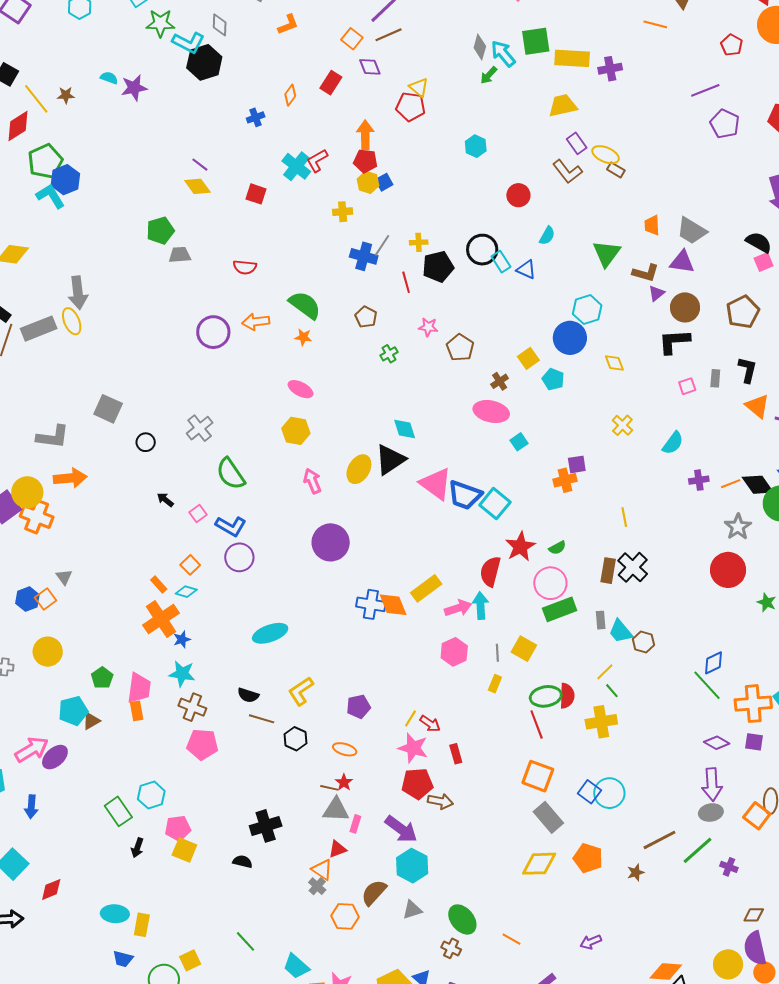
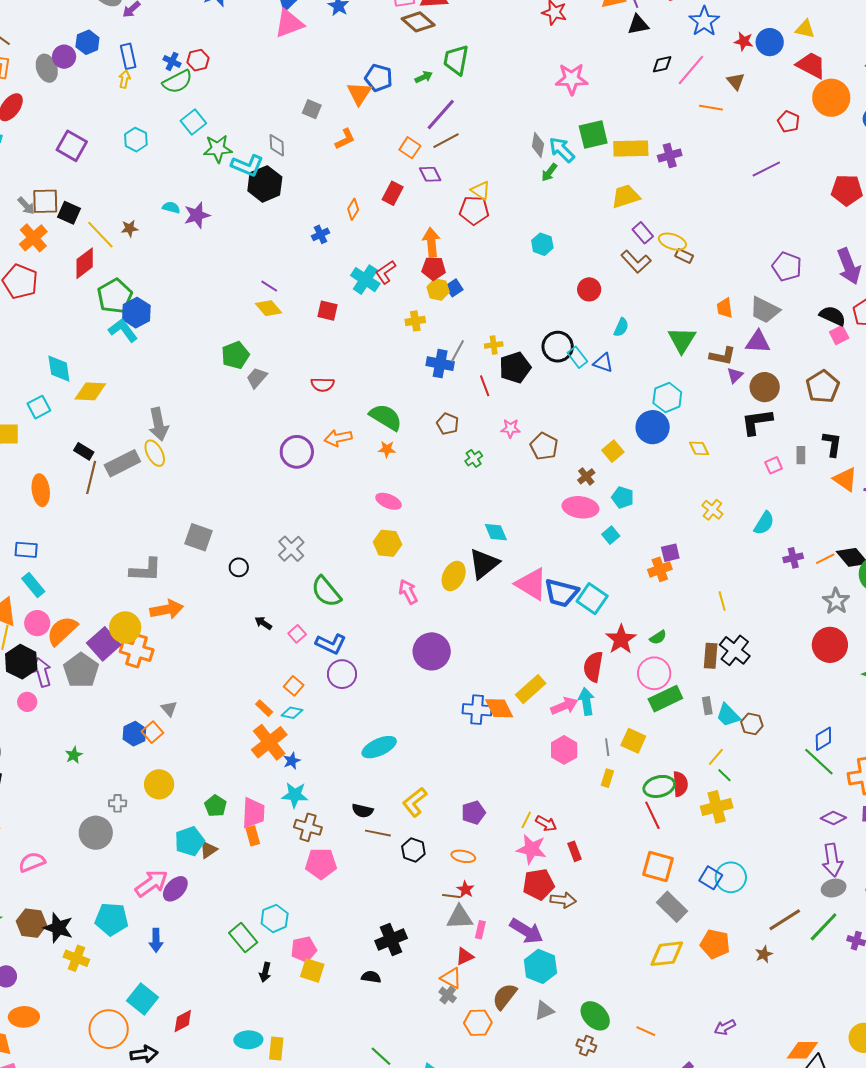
purple pentagon: (725, 124) -> (787, 267), moved
gray trapezoid: (180, 255) -> (257, 378), turned -40
cyan pentagon: (553, 379) -> (623, 497), moved

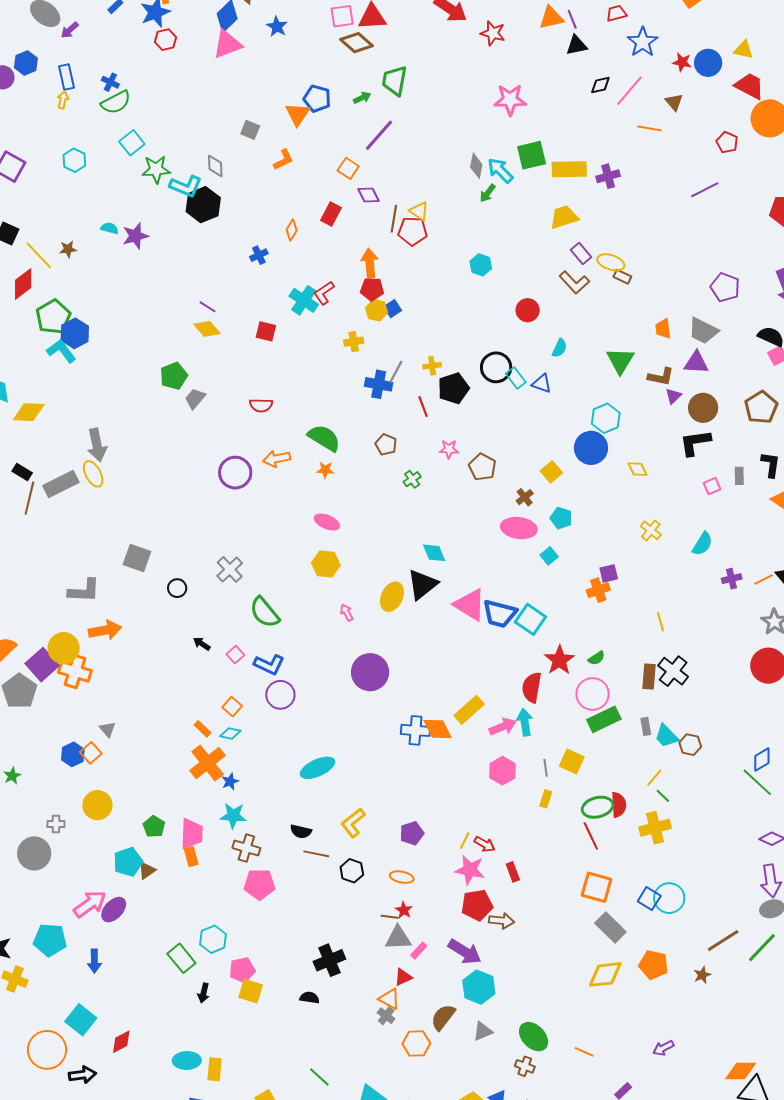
red hexagon: (198, 60) -> (166, 40), moved
brown line: (446, 141) -> (394, 219), moved, turned -52
pink arrow: (408, 592) -> (347, 613), size x0.7
pink rectangle: (480, 930) -> (419, 951), turned 30

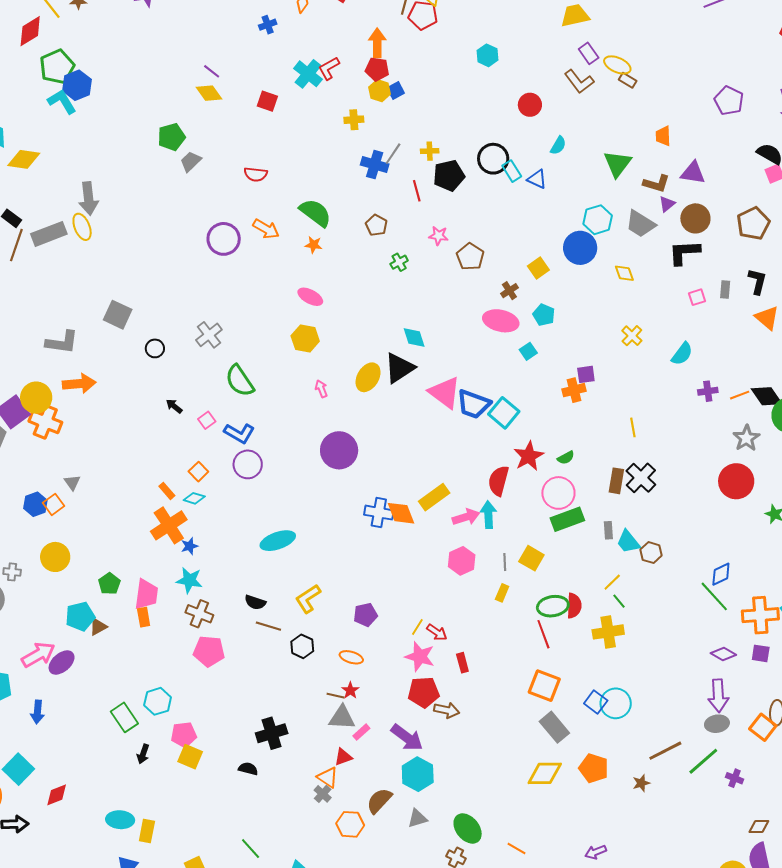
gray trapezoid: (703, 331) -> (640, 224), moved
orange arrow: (277, 459) -> (266, 229), turned -144

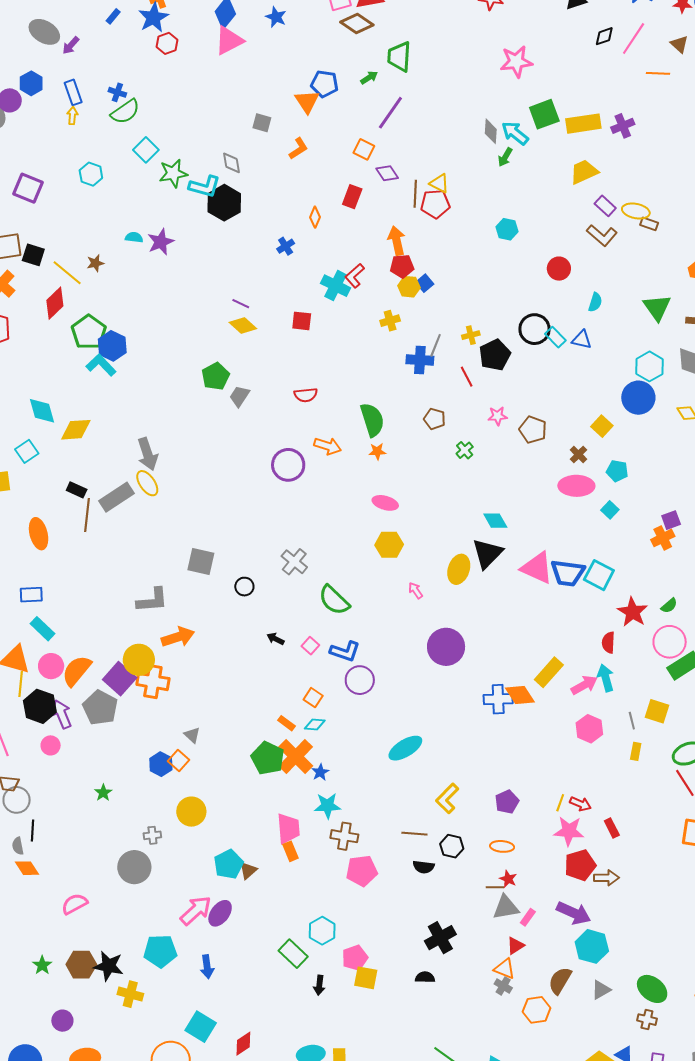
green semicircle: (315, 213) -> (372, 420), turned 48
red semicircle: (499, 481) -> (608, 643), size x0.7
green pentagon: (109, 584) -> (268, 758), moved, size x1.5
black semicircle: (255, 602) -> (424, 867), moved

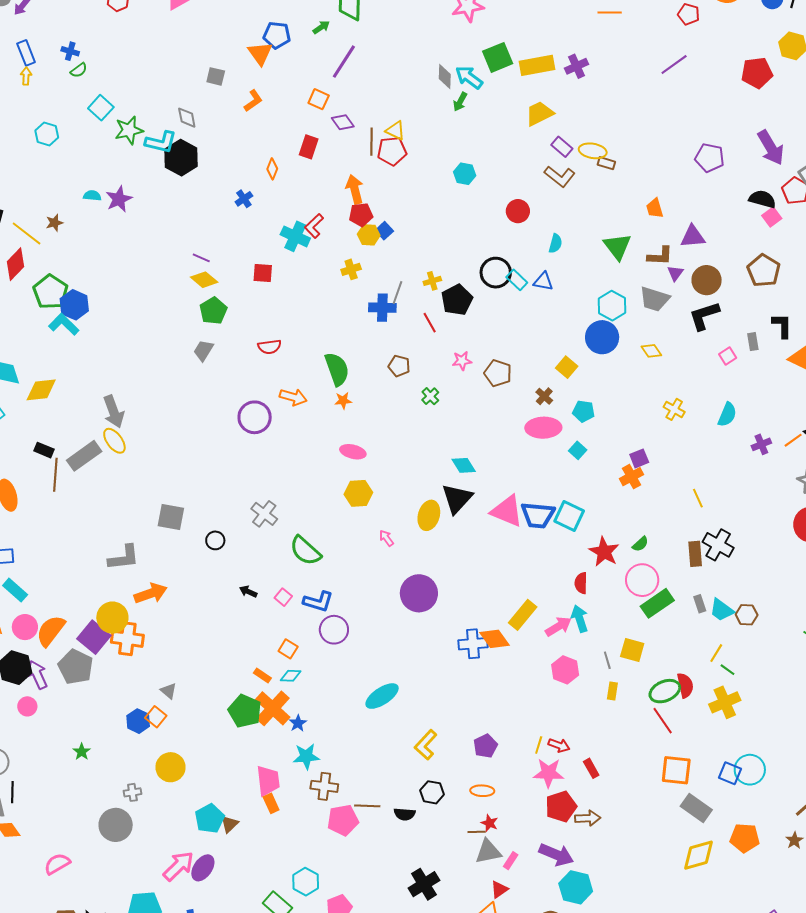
green semicircle: (125, 112) -> (79, 70), size x0.6
green pentagon: (216, 376) -> (213, 311), moved
brown line: (414, 834) -> (367, 806), moved

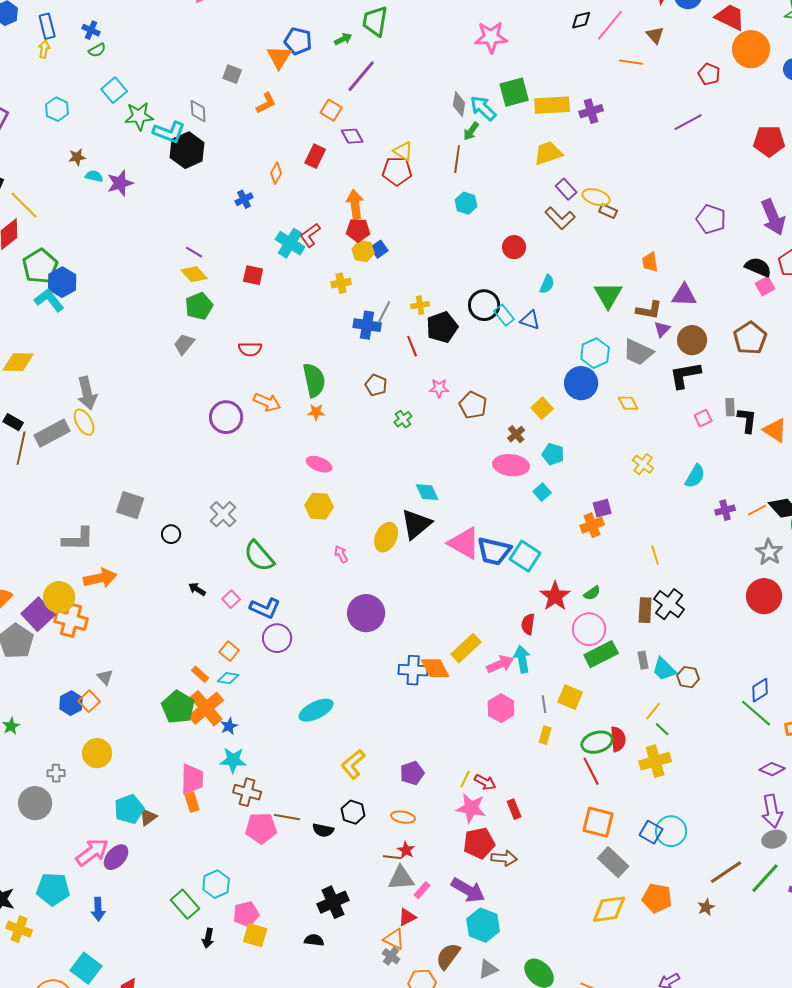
brown line: (372, 142) -> (457, 159), moved
brown star: (54, 223) -> (77, 157), moved
black L-shape: (782, 326) -> (747, 420), moved

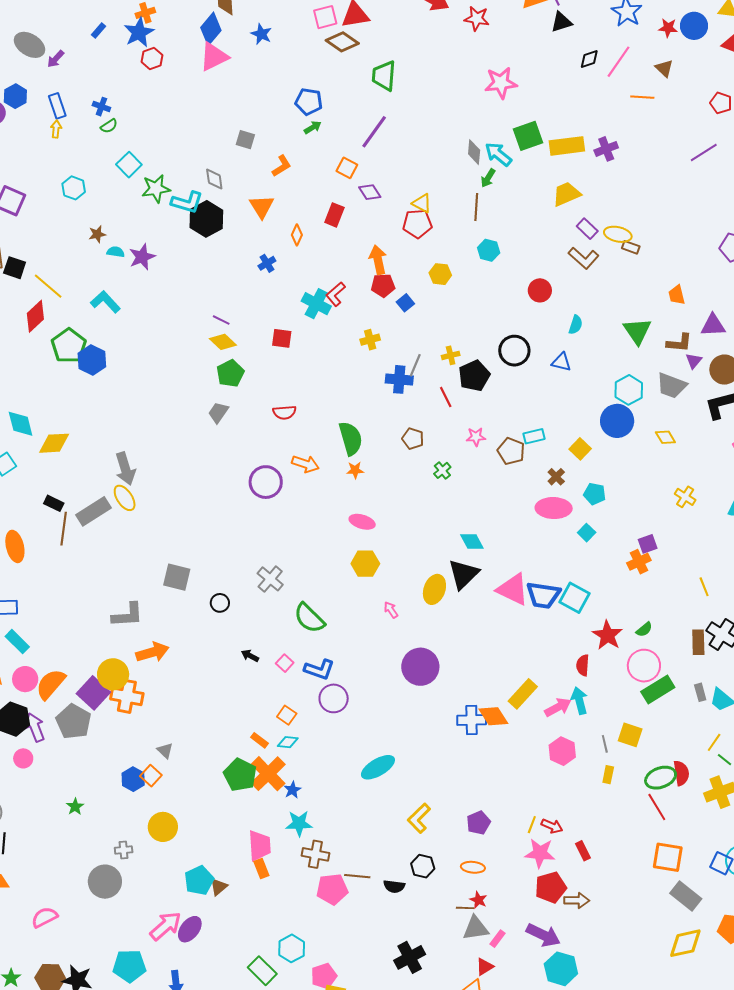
green arrow: (343, 39) -> (313, 127), moved
orange triangle: (279, 57) -> (262, 207), moved
yellow hexagon: (363, 251) -> (440, 274), moved
cyan L-shape: (49, 300) -> (105, 302), moved
cyan rectangle: (504, 315) -> (534, 436), moved, turned -60

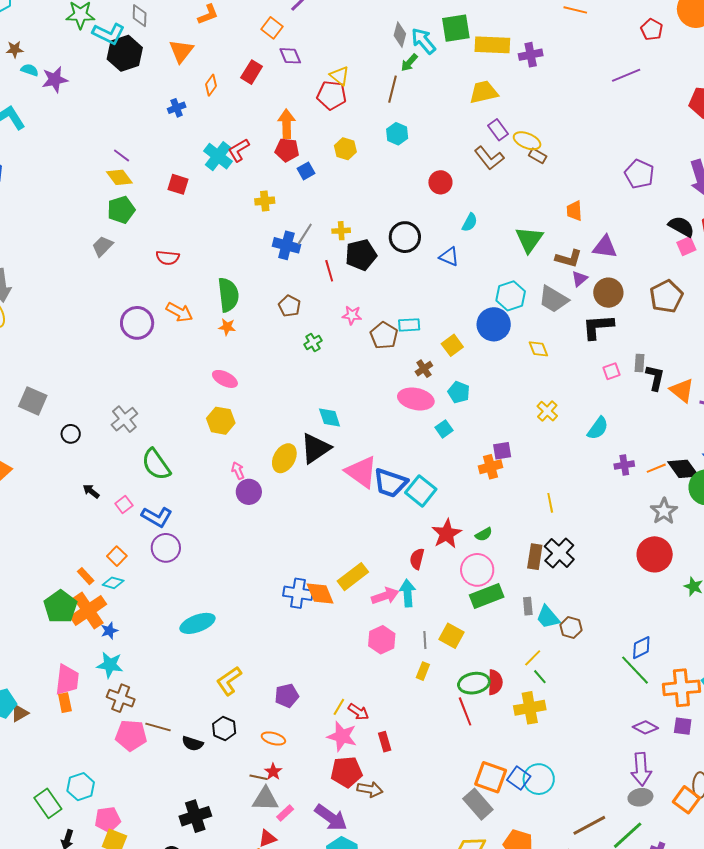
purple circle: (420, 667) -> (249, 492), moved, size x0.7
orange square: (668, 857) -> (491, 777), moved

